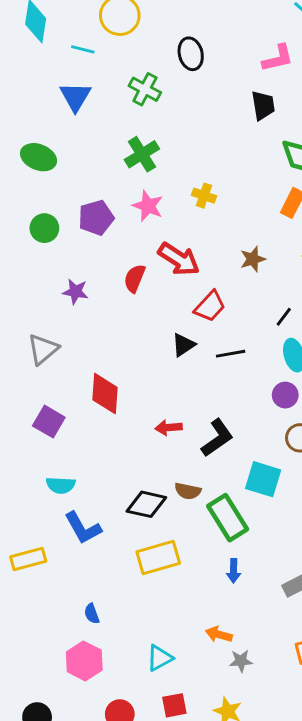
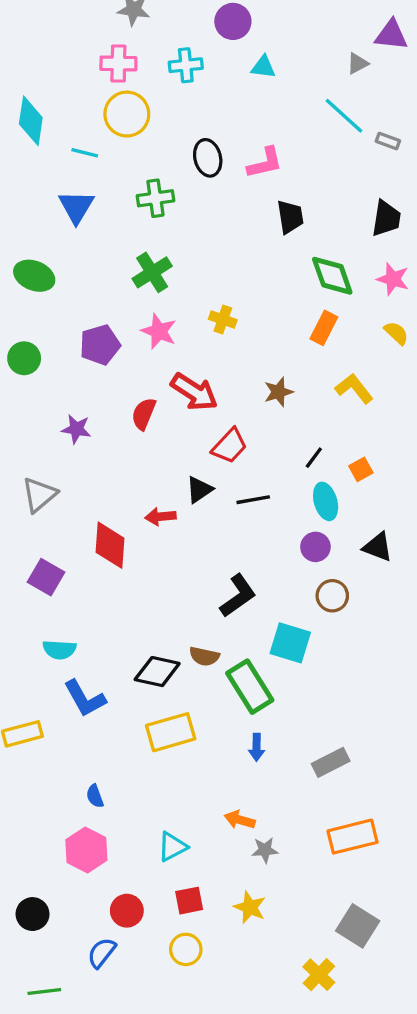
pink L-shape: (278, 58) -> (265, 163), moved
green cross: (145, 89) -> (155, 198), turned -36
green circle: (44, 228) -> (24, 358), moved
red arrow: (169, 428) -> (161, 517), moved

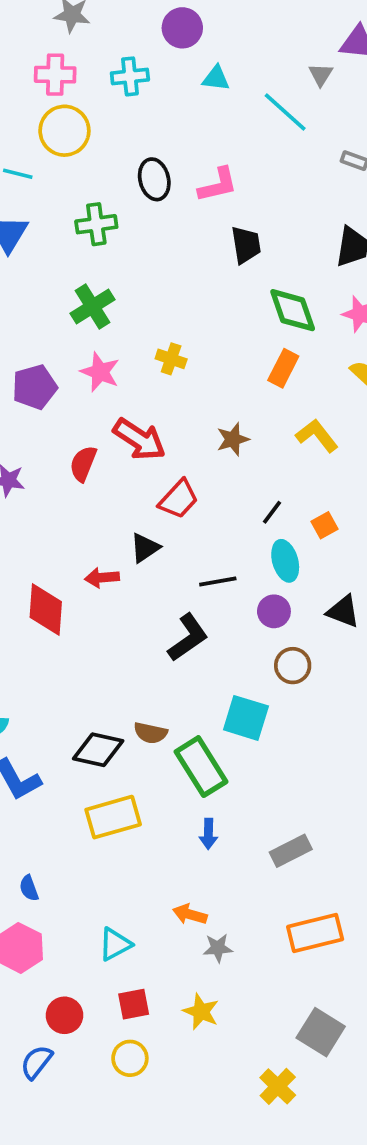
gray triangle: (358, 64) -> (321, 75), turned -30
cyan line: (344, 116) -> (285, 112), moved
black line: (253, 500) -> (218, 581), moved
black L-shape: (238, 596) -> (188, 638), moved

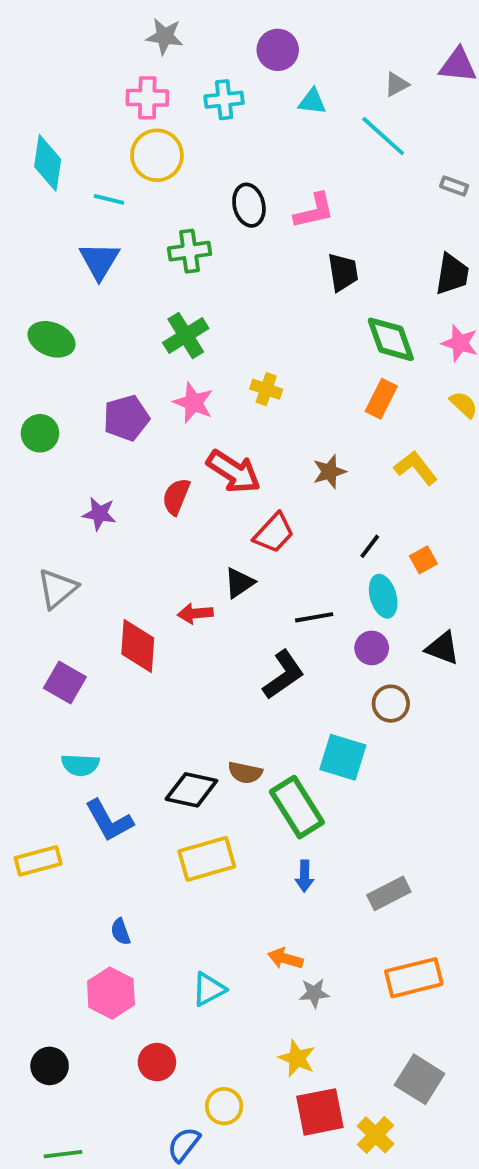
gray triangle: (321, 75) -> (397, 84), moved, turned 30
red square: (134, 1004) -> (320, 1112), moved, size x1.5
blue semicircle: (36, 1062) -> (184, 1145), moved

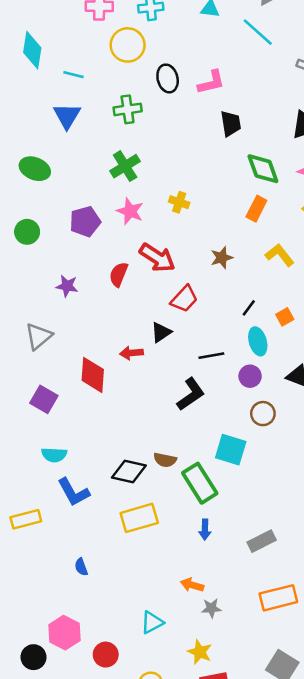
yellow circle: (157, 155) -> (128, 45), moved
cyan triangle: (209, 989) -> (152, 622), moved
pink hexagon: (111, 993) -> (64, 633), moved

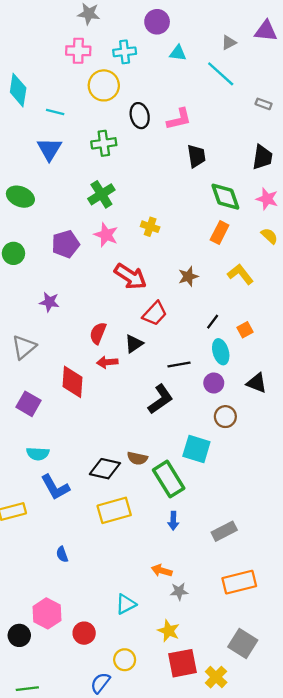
red semicircle: (119, 274) -> (98, 333), moved

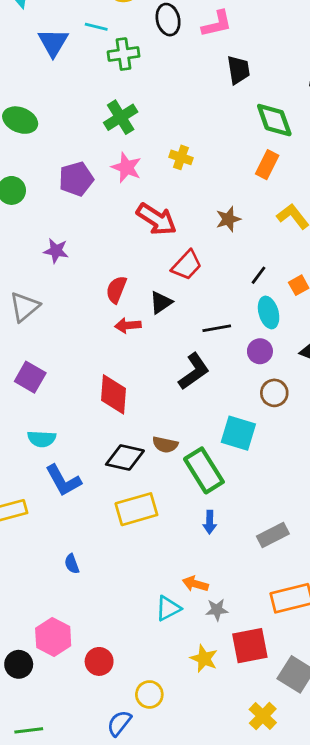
cyan line: (55, 112) -> (96, 27), moved
blue triangle: (49, 149) -> (53, 43), moved
red diamond: (73, 382) -> (113, 394), moved
cyan triangle: (126, 604) -> (168, 608), moved
red square: (183, 663) -> (250, 646), moved

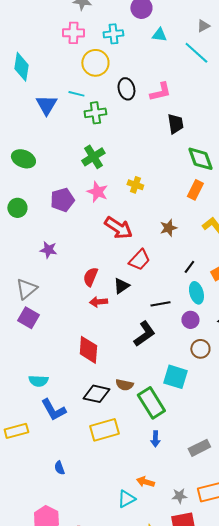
purple square: (30, 377) -> (28, 318), moved
gray star: (217, 610) -> (179, 496), moved

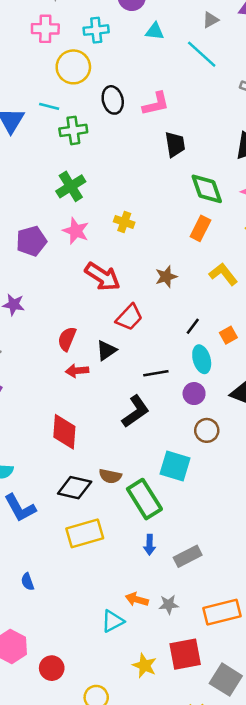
gray rectangle: (199, 448) -> (188, 556), moved
gray star: (179, 496) -> (169, 605), moved

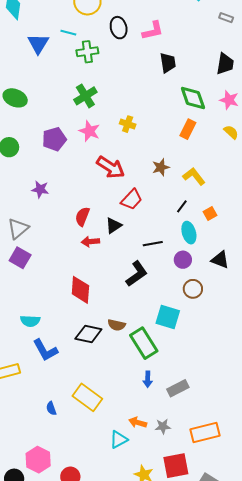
yellow L-shape: (223, 274) -> (194, 176), moved
yellow rectangle: (85, 533) -> (87, 397), moved, turned 52

